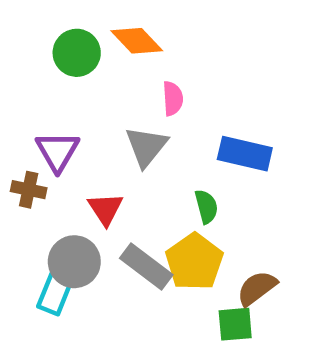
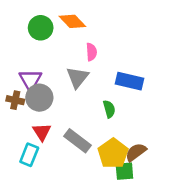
red triangle: (105, 209) -> (42, 132), moved
gray circle: (74, 262) -> (39, 98), moved
yellow pentagon: (194, 262) -> (113, 153), moved

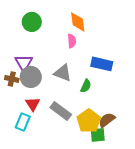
orange diamond: (72, 21) -> (78, 22), moved, turned 35
gray triangle: (77, 77) -> (63, 73), moved, turned -48
green semicircle: (109, 109) -> (86, 86), turned 40

